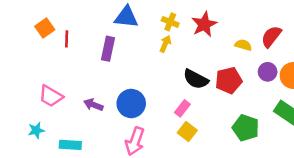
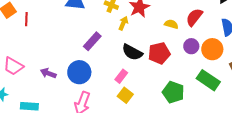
yellow arrow: (165, 44) -> (123, 23), moved
purple rectangle: (108, 49) -> (92, 41), moved, turned 30

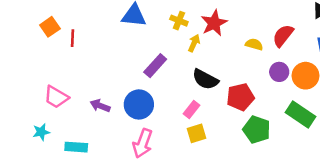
red pentagon: (159, 53) -> (240, 97), moved
yellow square: (125, 95) -> (197, 133), turned 35

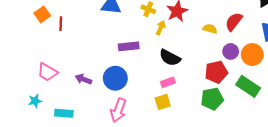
purple rectangle: (155, 66) -> (129, 46), turned 42
red pentagon: (240, 97) -> (216, 72), moved
pink rectangle: (191, 109) -> (168, 82), moved, turned 32
green pentagon: (257, 130) -> (212, 99), turned -30

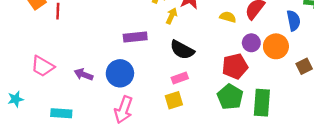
green rectangle: (248, 86) -> (262, 103), moved, turned 60
green pentagon: (212, 99) -> (230, 97), turned -30
cyan star: (35, 101) -> (16, 99), moved

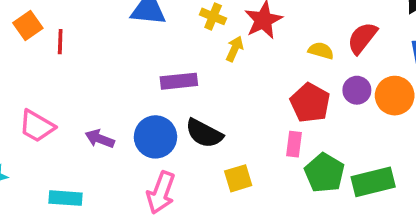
black semicircle: (182, 50) -> (204, 133), moved
red pentagon: (235, 66) -> (310, 103), moved, turned -30
pink rectangle: (180, 78) -> (294, 144), moved, turned -63
green rectangle: (262, 103) -> (373, 182), turned 72

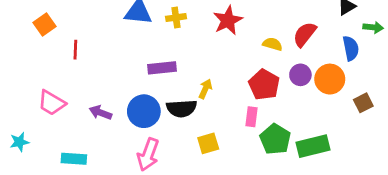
yellow cross: (213, 16) -> (176, 18), moved, turned -30
red line: (60, 42) -> (75, 50), moved
yellow arrow: (235, 49) -> (205, 89), moved
black semicircle: (204, 133) -> (182, 108), turned -32

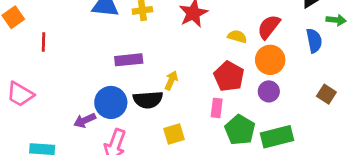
purple circle: (300, 75) -> (269, 91), moved
orange circle: (330, 79) -> (270, 60), moved
brown square: (363, 103) -> (326, 94), turned -30
purple arrow: (100, 113) -> (85, 120), moved, turned -45

